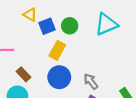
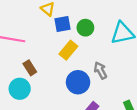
blue circle: (59, 77) -> (78, 82), moved
gray arrow: (91, 81) -> (100, 70), moved

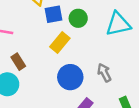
gray arrow: (100, 70) -> (104, 73), moved

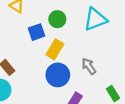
blue square: (54, 14) -> (36, 32), moved
yellow rectangle: (60, 42) -> (55, 49), moved

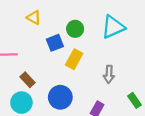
gray arrow: (89, 66) -> (109, 74), turned -138
blue circle: (58, 75) -> (60, 97), moved

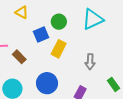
brown rectangle: (28, 80) -> (19, 57), moved

